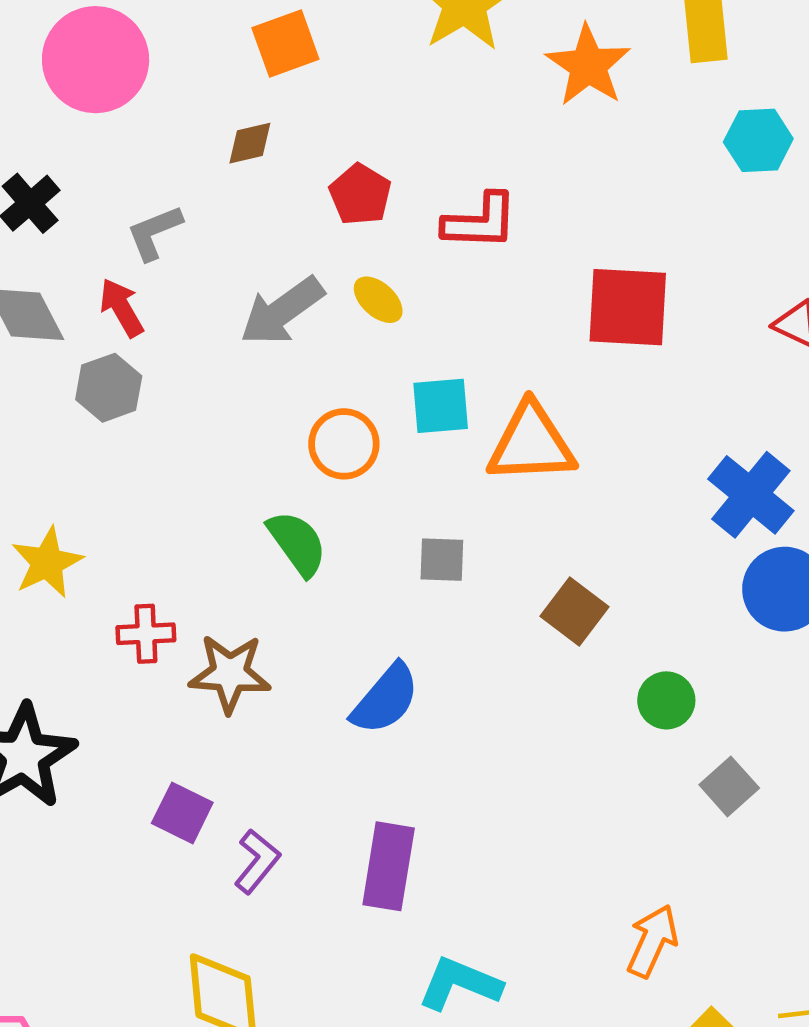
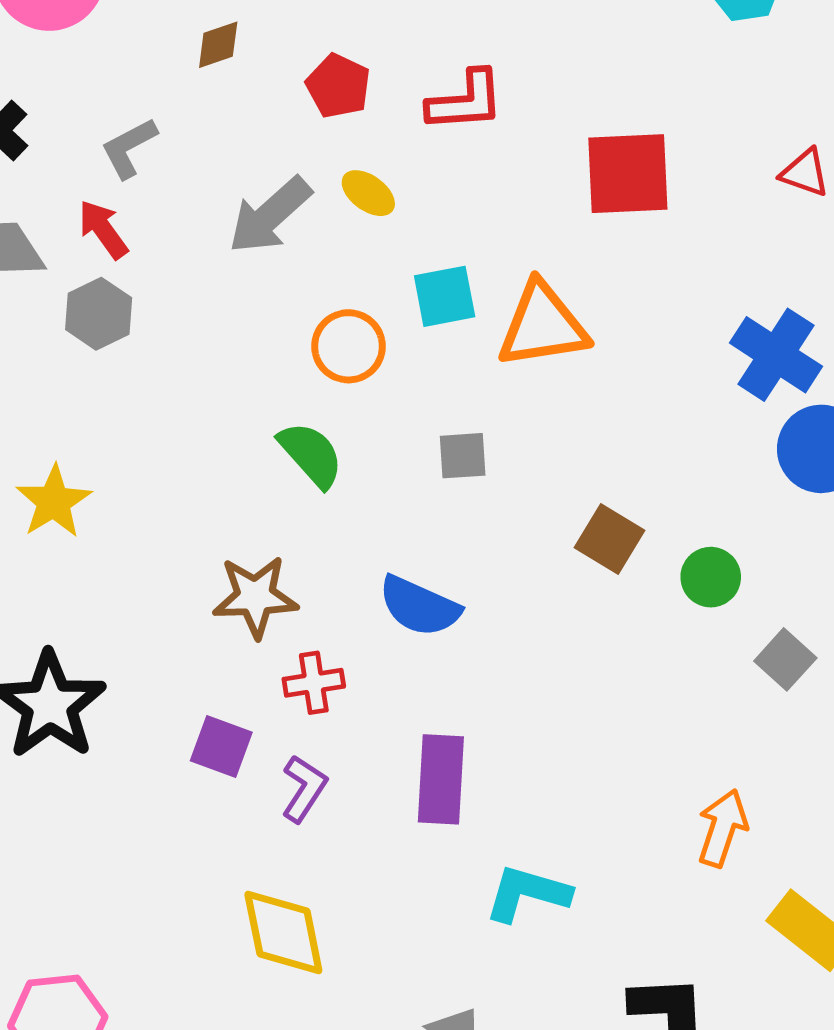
brown square: (575, 612) -> (610, 539), moved
red cross: (146, 634) -> (314, 683), moved
blue semicircle: (385, 699) -> (419, 606), turned 80

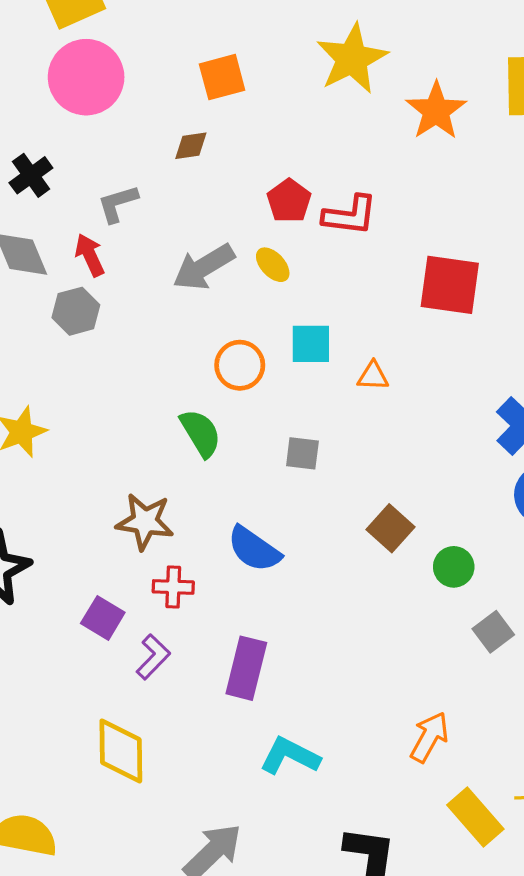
red pentagon: (338, 86) -> (289, 201), moved
orange triangle: (543, 325) -> (373, 376), size x0.5

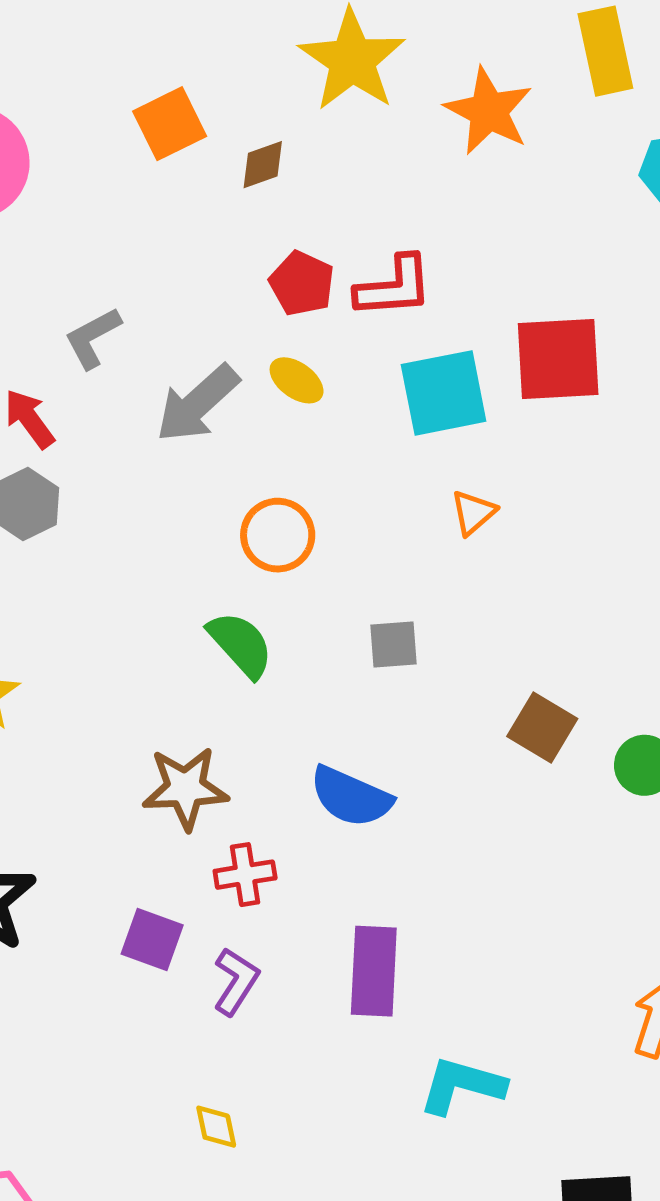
brown diamond: (191, 146) -> (263, 165), moved
gray L-shape: (118, 204) -> (93, 338), moved
cyan square: (311, 344) -> (444, 393), moved, size x1.4
orange triangle: (373, 376) -> (473, 513), turned -32
yellow diamond: (121, 751) -> (216, 1127), size x0.5

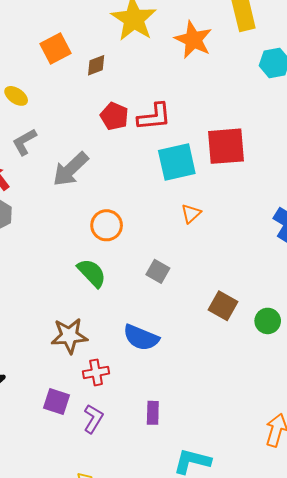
yellow ellipse: (297, 380) -> (16, 96), moved
gray square: (394, 645) -> (158, 271), turned 35
purple rectangle: (374, 971) -> (153, 413), size x0.6

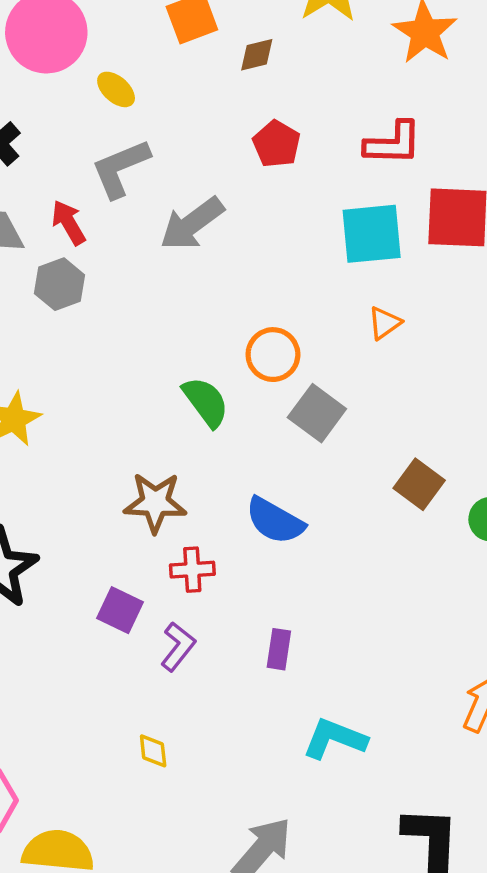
red L-shape: (154, 117) -> (393, 143), moved
gray L-shape: (24, 142) -> (120, 168), size x1.4
orange circle: (107, 225) -> (273, 355), moved
gray square: (158, 271) -> (317, 413), size x1.4

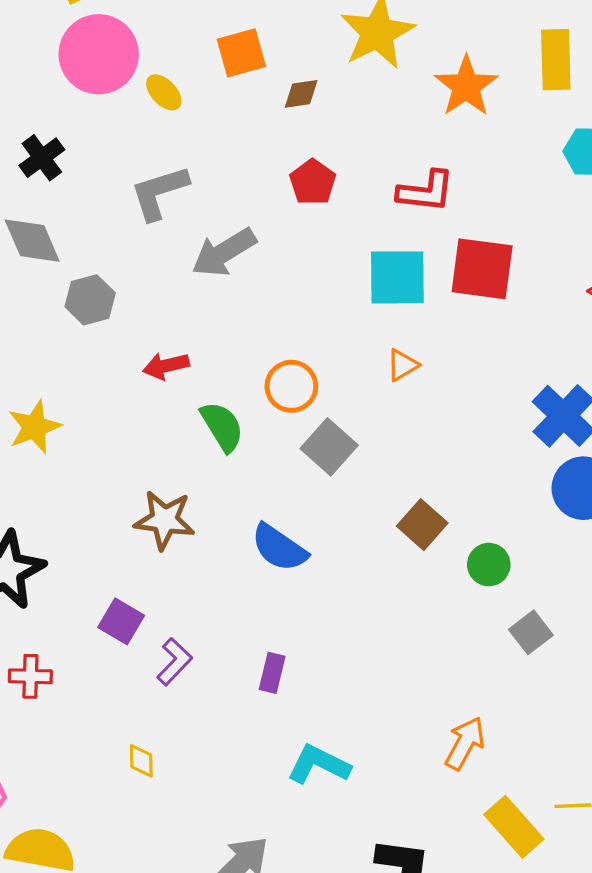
yellow ellipse: (116, 89) -> (164, 92), moved
red arrow: (69, 223) -> (166, 366), moved, turned -78
red cross: (192, 570) -> (30, 676), moved

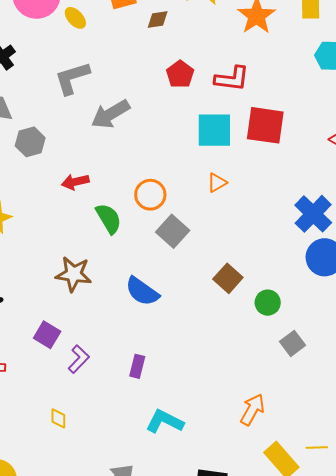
red pentagon: (313, 182) -> (180, 74), moved

